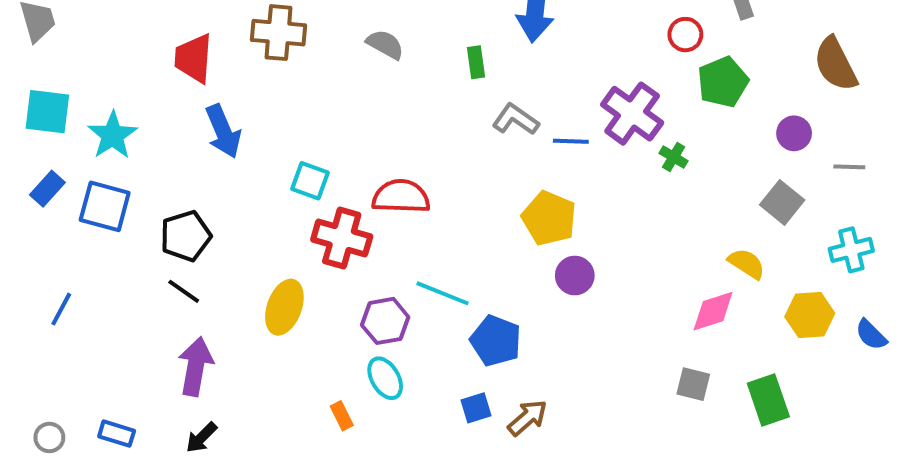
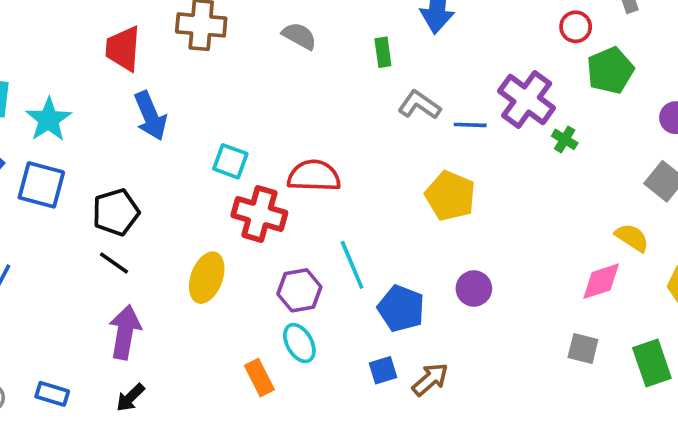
purple circle: (575, 276) -> (474, 289), moved
cyan line: (442, 293) -> (352, 265), turned 45
orange rectangle: (342, 416) -> (259, 378), size x1.4

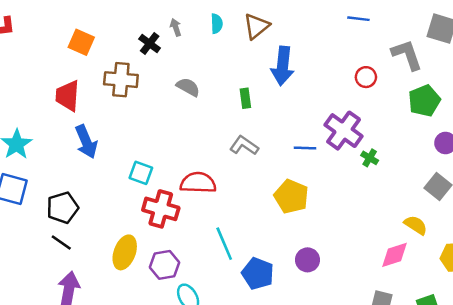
red circle: (576, 27) -> (366, 77), moved
green pentagon: (610, 70) -> (424, 101), moved
gray L-shape: (419, 105) -> (244, 145), moved
purple hexagon: (299, 290) -> (164, 265), moved

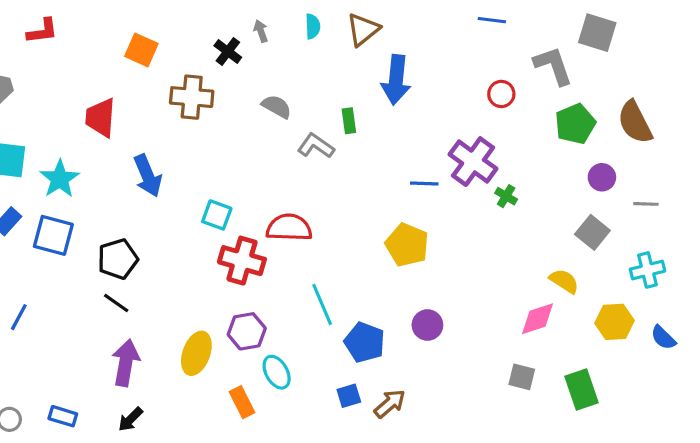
red trapezoid: (68, 96) -> (101, 118), moved
gray L-shape: (244, 145) -> (316, 146), moved
yellow ellipse: (125, 252) -> (196, 353), moved

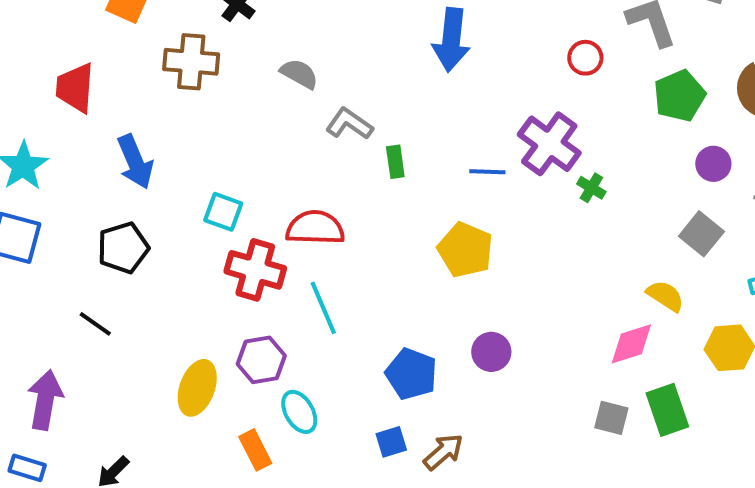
green rectangle: (349, 121) -> (395, 162), moved
black pentagon: (118, 259) -> (123, 248), moved
cyan line: (322, 305) -> (323, 308), moved
purple arrow: (126, 363) -> (45, 400), moved
green rectangle: (581, 389) -> (667, 410), moved

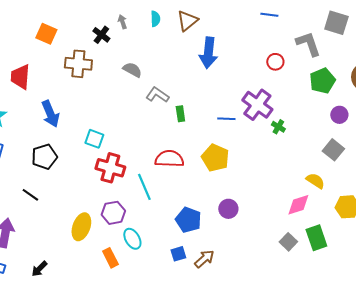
red semicircle: (315, 228) -> (169, 159), moved
gray square: (611, 418) -> (288, 242), turned 30

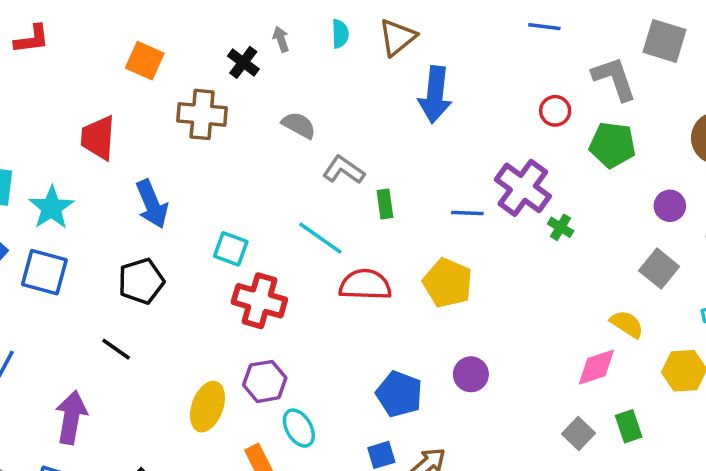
green pentagon: (322, 81) -> (613, 145), moved, turned 30
cyan line: (144, 187) -> (320, 238), moved, turned -32
green rectangle: (316, 238) -> (629, 426), size x0.7

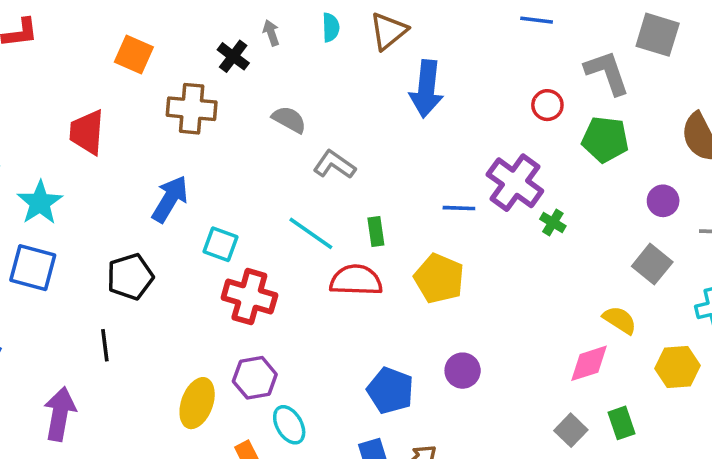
blue arrow: (152, 204) -> (170, 199), moved, turned -126
green rectangle: (385, 204) -> (376, 232), moved
black line: (116, 349) -> (105, 345), turned 48

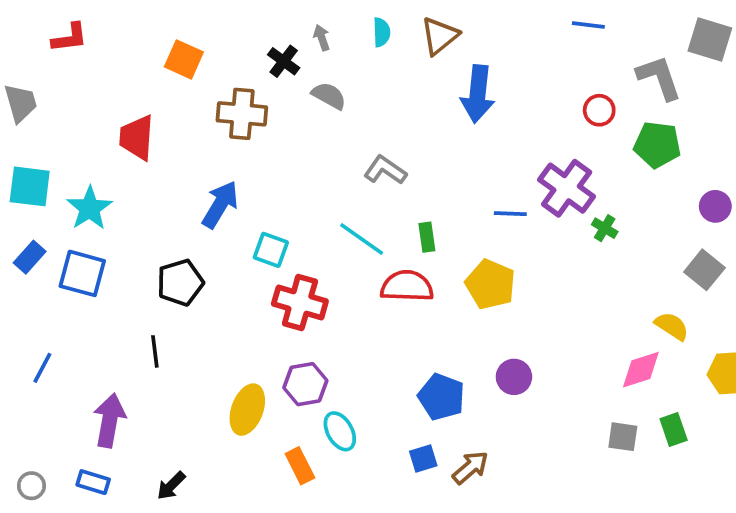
gray semicircle: (289, 120) -> (329, 96), moved
gray square: (571, 430) -> (623, 437), turned -36

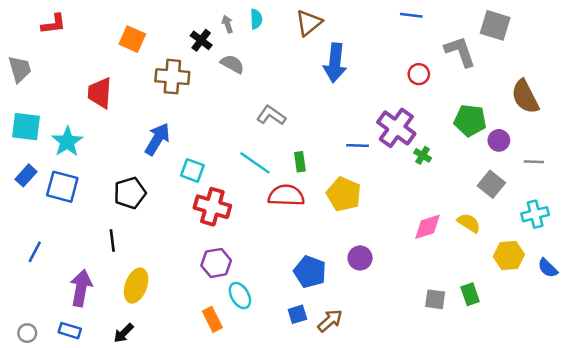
cyan semicircle: (382, 32) -> (256, 19), moved
green pentagon: (657, 145) -> (470, 120), moved
pink diamond: (641, 370) -> (428, 227), moved
yellow ellipse: (247, 410) -> (136, 286), moved

